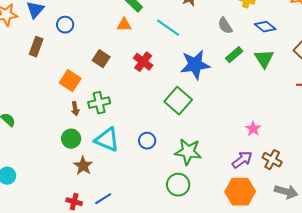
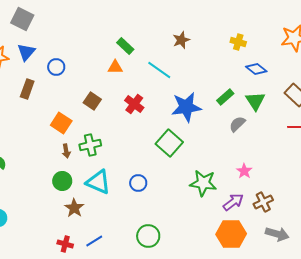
gray semicircle: (225, 26) -> (237, 124), moved, turned 78
green star: (188, 152) -> (203, 183), moved
brown cross: (272, 160) -> (263, 202), turned 36
green circle: (178, 185) -> (148, 236), moved

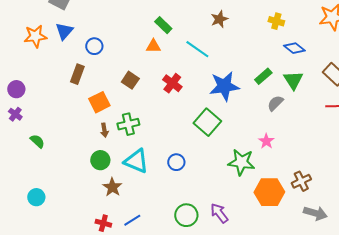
brown rectangle: (27, 89) -> (77, 74), moved
orange square: (61, 123) -> (99, 102), turned 30
pink star: (244, 171) -> (266, 141), moved
purple arrow: (233, 202) -> (219, 213), moved, turned -90
orange hexagon: (231, 234) -> (269, 192), moved

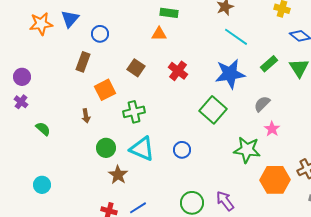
green rectangle: (163, 25) -> (169, 13), turned -36
cyan line: (197, 49) -> (236, 37), moved
gray semicircle: (275, 103) -> (262, 104), moved
brown arrow: (104, 130) -> (86, 116), moved

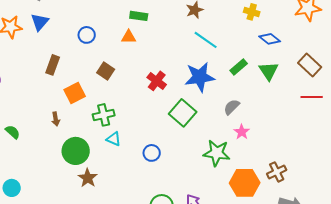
blue circle: (100, 34) -> (87, 35), moved
red cross: (178, 71) -> (157, 81), moved
green circle: (106, 148) -> (76, 151), size x1.4
cyan triangle: (142, 149) -> (114, 139), moved, size x0.6

